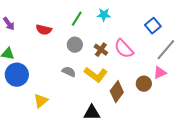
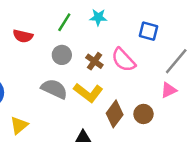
blue square: (153, 26) -> (149, 31), moved, turned -35
gray semicircle: (69, 72) -> (54, 89), size x1.5
brown circle: (144, 84) -> (143, 114), moved

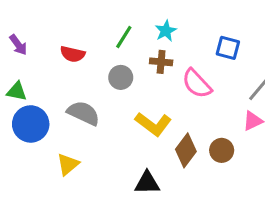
cyan star: (98, 17) -> (166, 31), turned -30
brown cross: (94, 61) -> (161, 62), moved, turned -30
gray semicircle: (54, 89) -> (83, 113), moved

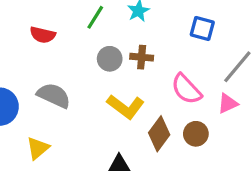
brown cross: (161, 62) -> (142, 57), moved
gray circle: (121, 77) -> (110, 59), moved
pink semicircle: (197, 84) -> (186, 89), moved

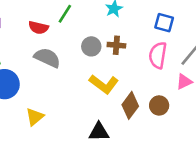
green line: (95, 17) -> (65, 14), moved
pink semicircle: (186, 89) -> (158, 55), moved, turned 52
gray semicircle: (54, 95) -> (47, 58), moved

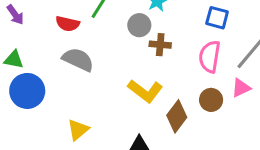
gray circle: (91, 46) -> (139, 25), moved
brown circle: (159, 105) -> (211, 100), moved
yellow triangle: (35, 117) -> (78, 130), moved

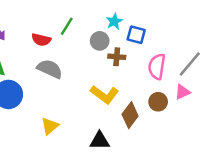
blue square: (217, 18) -> (136, 35), moved

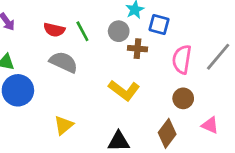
green line: (67, 26) -> (82, 31), moved, turned -60
pink triangle: (182, 92) -> (210, 125), moved, turned 49
brown diamond: (130, 115) -> (167, 133), moved

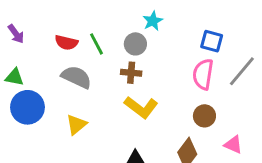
blue square: (159, 24) -> (212, 41), moved
brown cross: (138, 49) -> (131, 73), moved
yellow triangle: (64, 125) -> (76, 125), moved

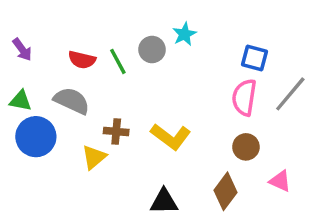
gray circle: (135, 44) -> (152, 50), moved
brown cross: (131, 73) -> (116, 132), moved
gray semicircle: (76, 77) -> (72, 101), moved

